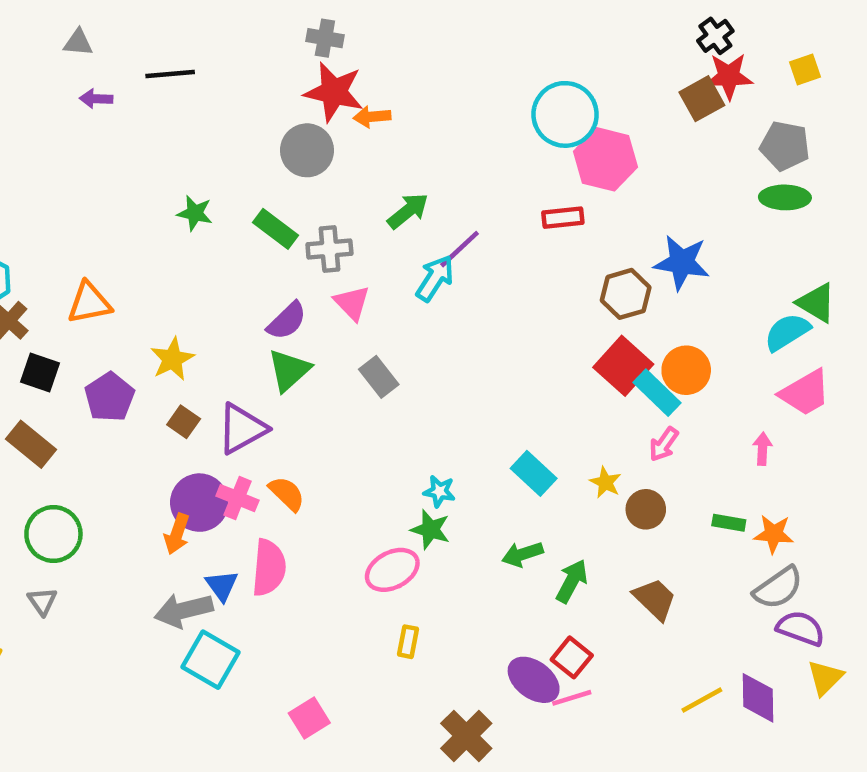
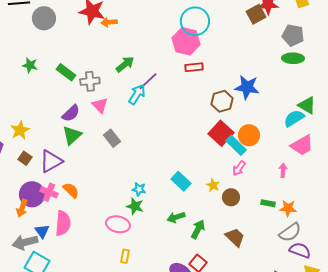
gray circle: (307, 150) -> (44, 18), moved
pink hexagon: (605, 159) -> (186, 41), moved
pink ellipse: (392, 570) -> (118, 224), turned 40

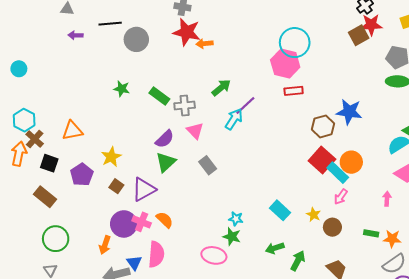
orange arrow: (22, 208) -> (105, 245), moved

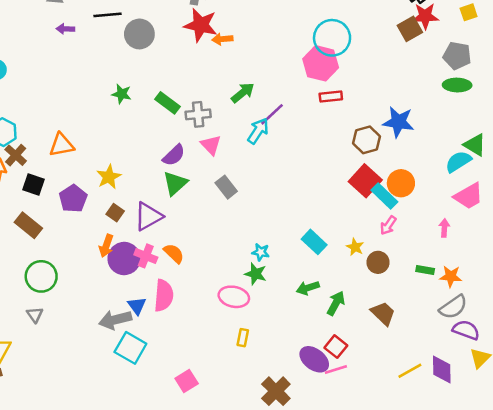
orange arrow: (105, 245) -> (106, 246), moved

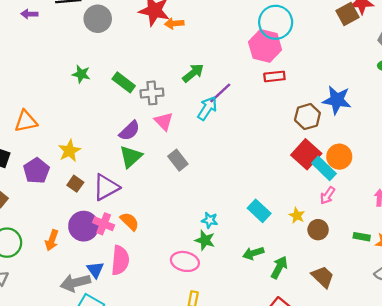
orange arrow: (106, 246) -> (52, 240), moved

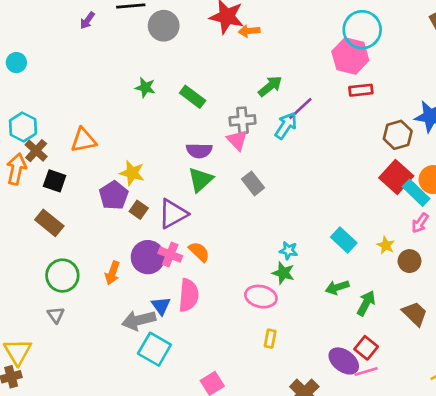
purple arrow: (29, 14) -> (87, 20), turned -56
gray cross: (152, 93) -> (243, 120), moved
purple semicircle: (130, 131) -> (199, 151), turned 45
yellow star: (69, 151) -> (132, 173), turned -30
purple pentagon: (36, 171) -> (114, 195), moved

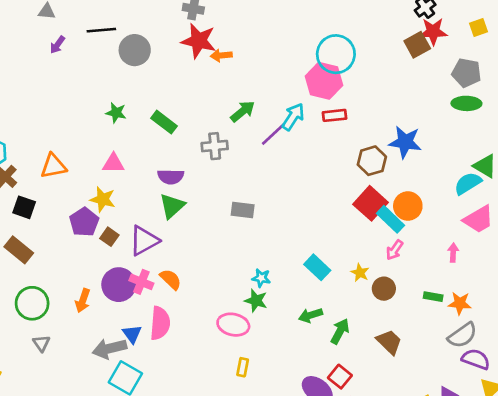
cyan arrow: (286, 126) -> (293, 117), moved
pink triangle: (237, 140) -> (113, 163), moved, turned -45
gray rectangle: (253, 183) -> (243, 210), moved, turned -45
gray triangle: (56, 315) -> (41, 343), moved

